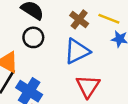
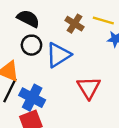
blue triangle: (77, 51) -> (58, 55), moved

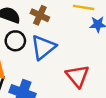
brown cross: (74, 24) -> (40, 15), moved

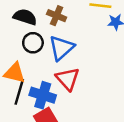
red triangle: (77, 76) -> (68, 79), moved

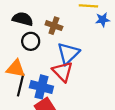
brown cross: (57, 16) -> (54, 26), moved
blue triangle: (62, 48) -> (68, 53), moved

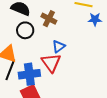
blue triangle: (68, 53) -> (59, 46), size x0.6
blue cross: (41, 87) -> (29, 74), turned -30

